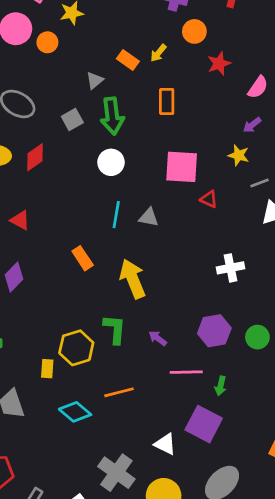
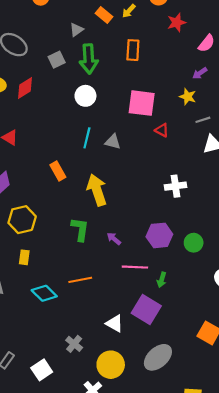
yellow hexagon: (76, 348) -> (22, 220), moved
gray cross: (116, 473) -> (74, 344), size x0.6

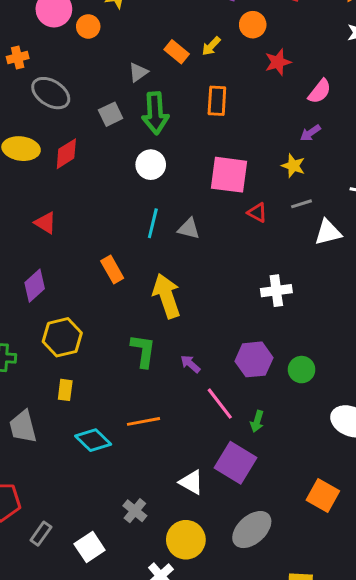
gray line: (203, 120) -> (301, 204), moved
pink line: (135, 267) -> (220, 404), turned 50

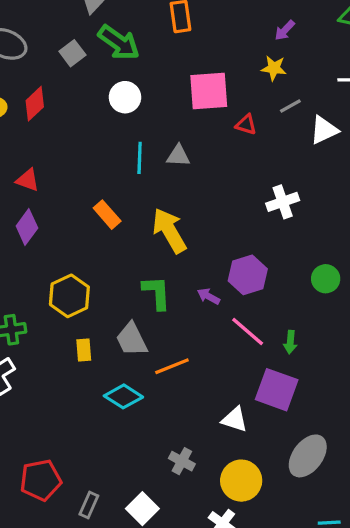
green arrow: (155, 113) -> (119, 43), turned -39
purple diamond: (35, 286) -> (27, 227), moved
purple hexagon: (254, 359) -> (248, 275), moved
gray trapezoid: (23, 427) -> (132, 339), moved

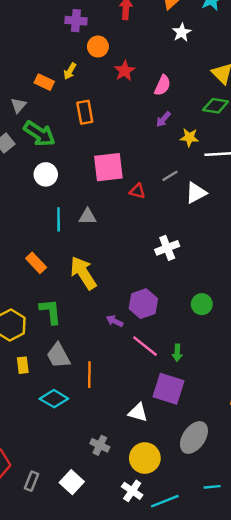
yellow star: (274, 68) -> (189, 137), moved
green L-shape: (157, 293) -> (50, 311), moved
orange line: (172, 366) -> (89, 375), turned -65

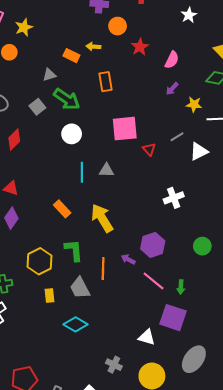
yellow arrow: (70, 71) -> (93, 47), turned 64
gray triangle: (18, 105) -> (49, 75), turned 32
red triangle: (137, 191) -> (149, 149), turned 32
orange line: (89, 375) -> (103, 269), moved

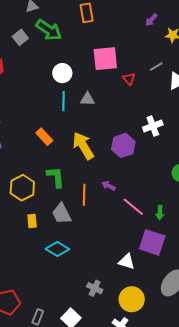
white circle: (72, 134) -> (62, 73), moved
purple hexagon: (153, 245) -> (123, 145), moved

